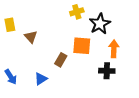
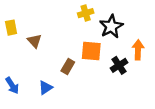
orange arrow: (114, 49) -> (138, 50), moved
black cross: (107, 71) -> (119, 65), moved, turned -35

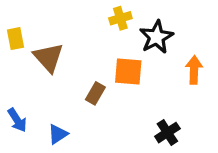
brown triangle: (34, 41) -> (48, 57), size x1.5
black cross: (119, 65) -> (167, 133), moved
blue triangle: (46, 88) -> (58, 134), moved

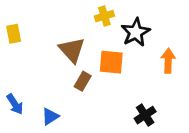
brown triangle: (48, 57) -> (72, 50), moved

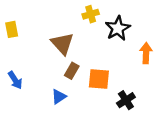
orange square: (111, 62) -> (99, 79), moved
blue arrow: (15, 104) -> (15, 80), moved
blue triangle: (50, 116) -> (59, 97), moved

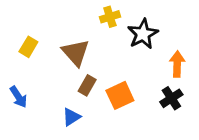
yellow rectangle: (12, 29) -> (28, 47), moved, turned 42
orange square: (99, 79) -> (120, 95), turned -30
black cross: (126, 100) -> (171, 98), moved

